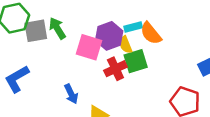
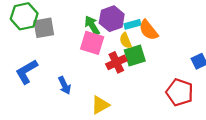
green arrow: (57, 28) -> (92, 26), moved
purple hexagon: (109, 36) -> (112, 19), moved
blue arrow: (71, 94) -> (65, 85), moved

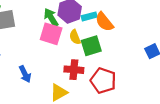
yellow semicircle: (126, 41) -> (75, 37), moved
red cross: (116, 62) -> (74, 70), moved, turned 30
red pentagon: (180, 92) -> (103, 81), moved

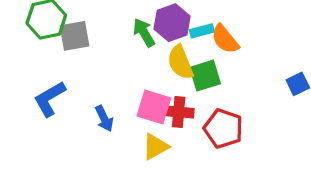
pink square: (51, 34) -> (154, 107), moved
yellow semicircle: (75, 37) -> (180, 62), size x1.5

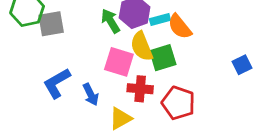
blue L-shape: (50, 99) -> (57, 83), moved
pink square: (154, 107) -> (119, 62), moved
blue arrow: (104, 119) -> (91, 94), moved

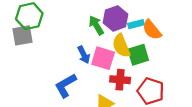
gray square: (51, 24) -> (23, 35), moved
blue L-shape: (57, 83) -> (66, 85), moved
blue arrow: (91, 94) -> (84, 55), moved

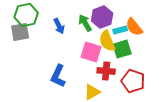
cyan rectangle: (136, 24) -> (120, 30), moved
blue arrow: (84, 55) -> (59, 26), moved
blue L-shape: (66, 85) -> (58, 76), turned -35

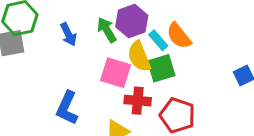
cyan rectangle: (120, 30) -> (158, 40), turned 64

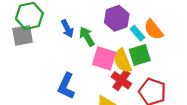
green arrow: (107, 30) -> (87, 37), moved
yellow semicircle: (139, 56) -> (122, 61), moved
red cross: (138, 101) -> (121, 80), turned 30

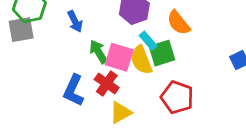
cyan rectangle: (137, 33) -> (148, 41), moved
green arrow: (87, 37) -> (98, 52), moved
red cross: (121, 80) -> (107, 84), moved

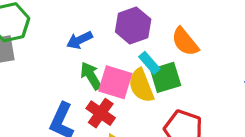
blue arrow: (75, 21) -> (80, 40), moved, turned 90

